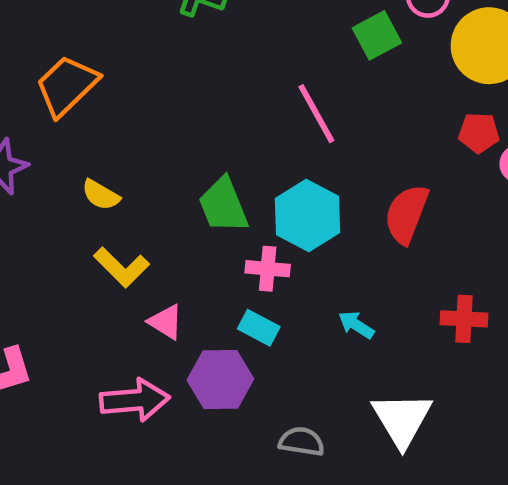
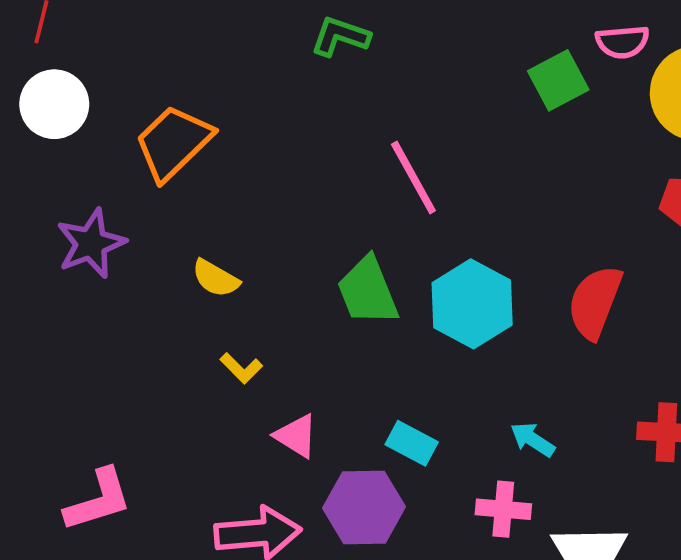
pink line: (316, 114) -> (413, 177), moved
yellow L-shape: (121, 267) -> (241, 368), size x0.6
pink cross: (268, 269) -> (503, 509), moved

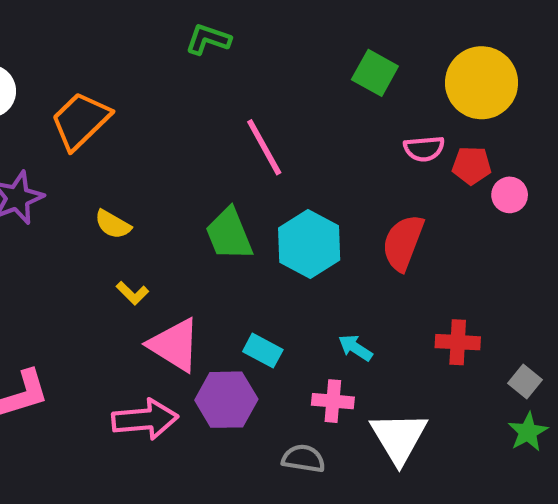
pink semicircle: (622, 42) -> (424, 149), moved
green square: (558, 80) -> (375, 73), turned -33
pink triangle: (296, 436) -> (174, 345), size x1.6

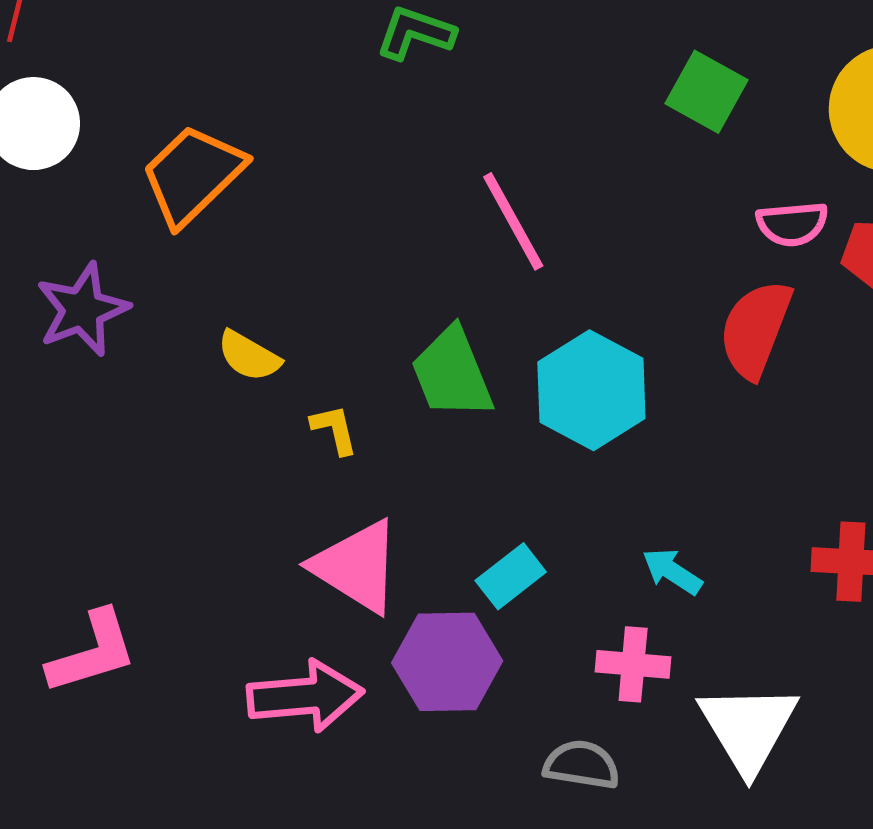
red semicircle: (403, 243) -> (755, 329), moved
yellow L-shape: (132, 293) -> (334, 429), moved, turned -148
cyan rectangle: (263, 351) -> (511, 576), turned -66

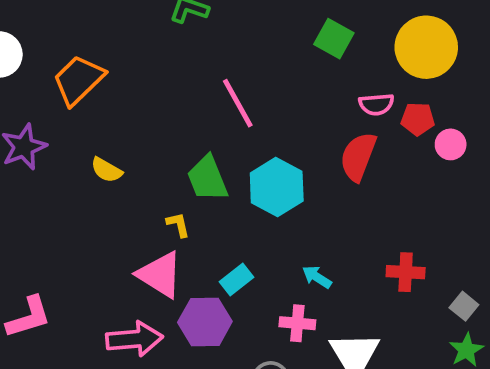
yellow L-shape: (334, 429) -> (178, 225), moved

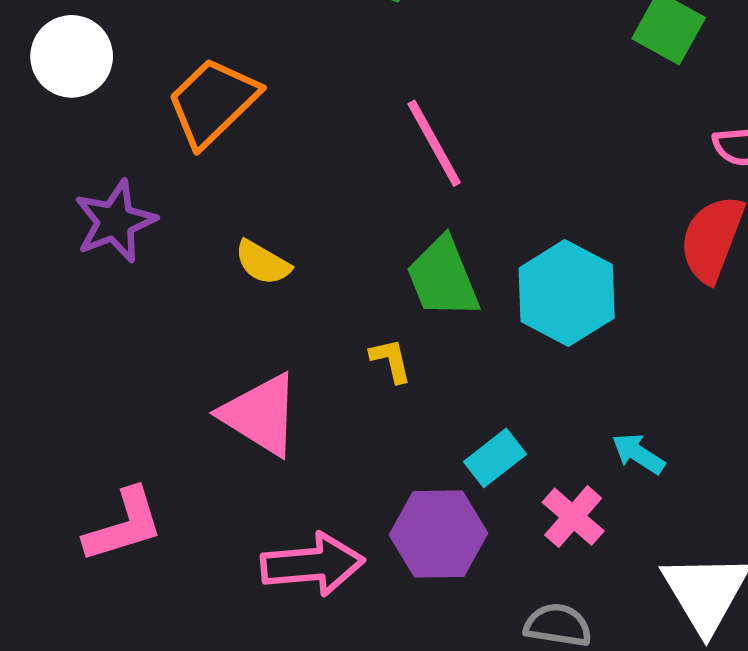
pink line: (238, 103) -> (434, 143), moved
pink triangle: (160, 275) -> (261, 415), moved
pink cross: (297, 323) -> (573, 517), moved, turned 36

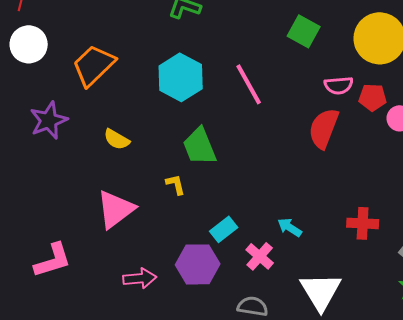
pink line: (434, 143) -> (249, 84), moved
cyan hexagon: (567, 293) -> (181, 77), moved
pink triangle: (261, 415) -> (116, 209), turned 51
pink arrow: (313, 564) -> (140, 278), size x0.7

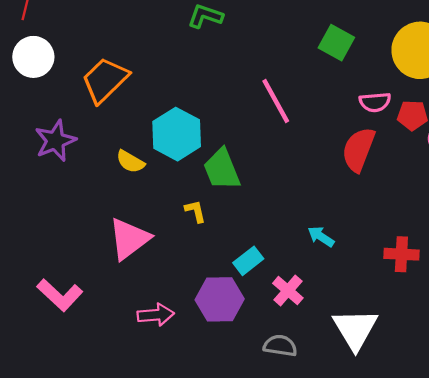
cyan hexagon: (181, 77) -> (177, 134), moved
cyan arrow: (290, 227) -> (321, 237), moved
pink L-shape: (53, 260) -> (60, 295), turned 60

